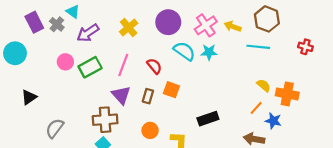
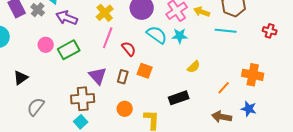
purple arrow: (88, 33) -> (67, 18), turned 55
pink line: (123, 65) -> (108, 38), moved
yellow semicircle: (264, 85) -> (194, 67), moved, turned 96
black triangle: (29, 97) -> (21, 78), moved
blue star: (273, 121) -> (249, 109), moved

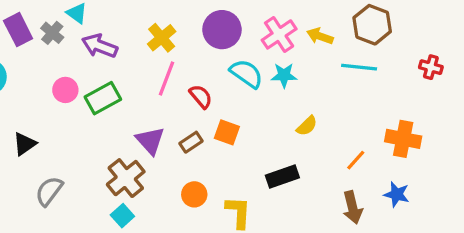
brown rectangle: (123, 77) -> (191, 142), turned 40
brown cross: (83, 99) -> (126, 178), turned -35
brown arrow: (222, 117) -> (353, 207), turned -114

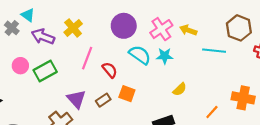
brown hexagon: (372, 25) -> (239, 28), moved
yellow cross: (162, 38) -> (73, 28), moved

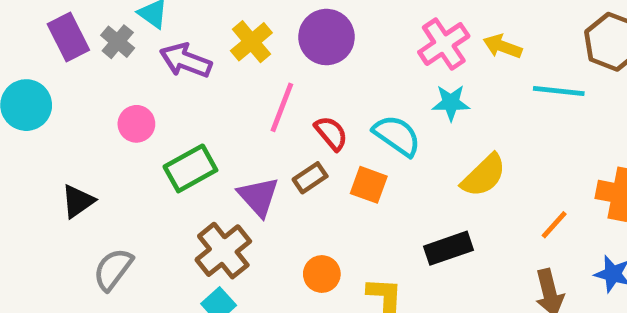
purple circle: (124, 26) -> (326, 37), moved
cyan semicircle: (140, 55) -> (397, 136), moved
green rectangle: (45, 71) -> (190, 168), moved
yellow semicircle: (180, 89) -> (484, 175), size x1.5
brown rectangle: (103, 100) -> (310, 178), moved

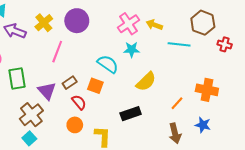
red semicircle: (331, 133) -> (79, 102), moved
green rectangle: (190, 168) -> (17, 78), turned -70

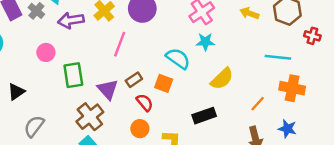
yellow arrow: (154, 25) -> (249, 13), moved
purple arrow: (15, 31) -> (71, 20), turned -30
cyan line: (179, 44) -> (278, 57), moved

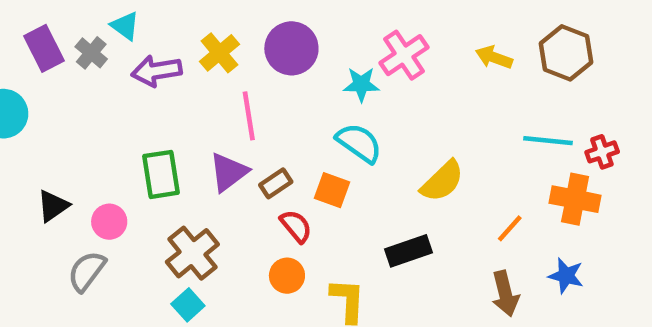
red cross: (312, 36) -> (602, 152), moved, turned -35
cyan star: (205, 42) -> (361, 84), moved
pink line: (120, 44) -> (249, 116), turned -30
pink circle: (46, 52) -> (109, 222), moved
purple triangle: (108, 89) -> (228, 172), moved, turned 35

